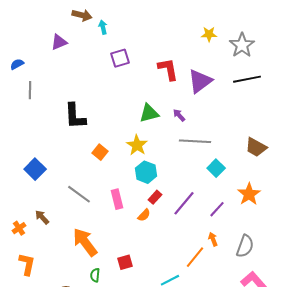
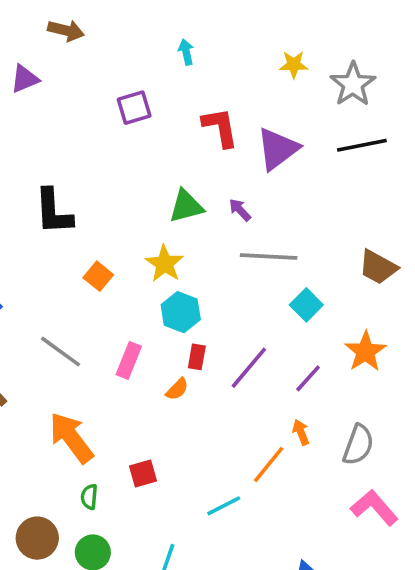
cyan arrow: (103, 27) -> (186, 52), moved
red rectangle: (155, 197) -> (197, 357), turned -32
pink rectangle: (117, 199) -> (129, 360), turned 36

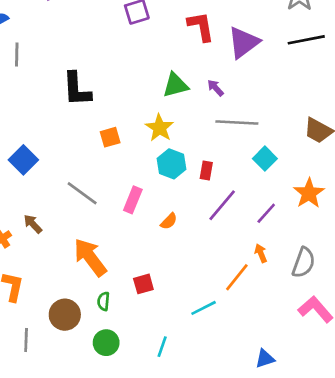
orange square: (98, 276) -> (110, 137), turned 35
red rectangle: (197, 357) -> (206, 171), moved
brown circle: (37, 538) -> (65, 315), moved

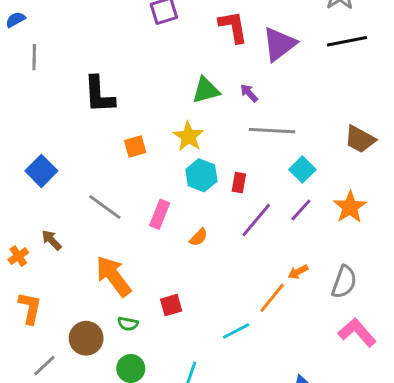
purple line: (266, 213) -> (301, 210), moved
orange arrow: (261, 253) -> (298, 272), turned -96
green semicircle: (103, 301) -> (128, 324), turned -84
gray line: (26, 340) -> (44, 366), turned 45

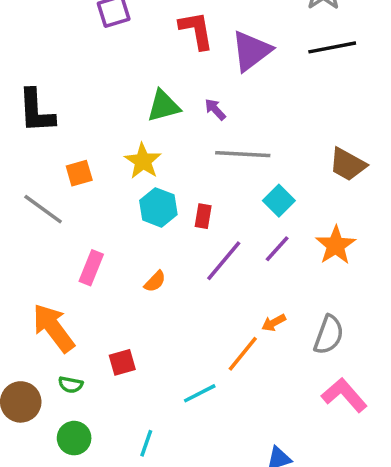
gray line: (105, 207) -> (43, 209), moved
pink rectangle: (160, 214) -> (91, 268), moved

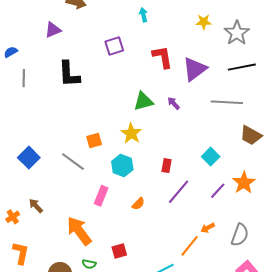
black L-shape: (36, 111) -> (69, 74), moved
gray line: (243, 154) -> (227, 102), moved
cyan hexagon: (158, 207) -> (122, 166), moved
purple line: (277, 249) -> (218, 191), moved

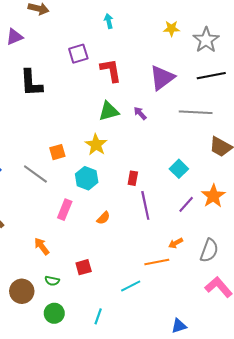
red L-shape: (162, 57) -> (111, 70), moved
purple line: (179, 192) -> (145, 205), turned -52
orange arrow: (79, 231) -> (42, 246), size x0.6
orange line: (190, 246) -> (157, 262), turned 40

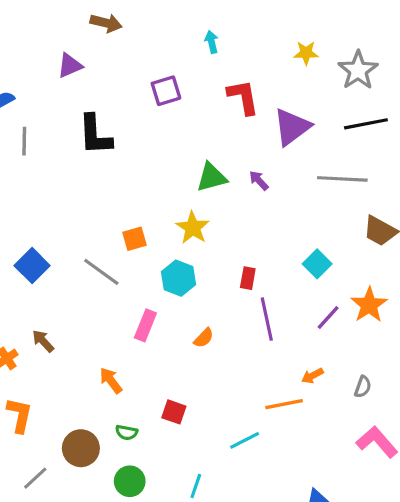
red L-shape: (111, 70) -> (243, 97), moved
gray semicircle: (209, 250) -> (363, 387), size x0.6
red square: (84, 267) -> (174, 412), turned 35

